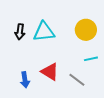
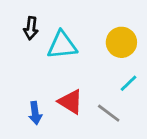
black arrow: (20, 32) -> (31, 28), moved
cyan line: (91, 59) -> (129, 83), turned -32

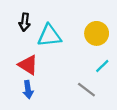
red triangle: (71, 102) -> (28, 65), moved

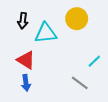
yellow circle: (97, 33) -> (77, 19), moved

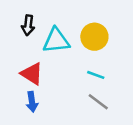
yellow circle: (77, 19) -> (94, 37), moved
cyan line: (94, 61) -> (96, 75), moved, turned 64

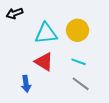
black arrow: (28, 25) -> (14, 13), moved, turned 63
red triangle: (32, 74) -> (44, 62), moved

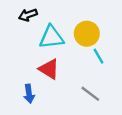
black arrow: (14, 13) -> (28, 15), moved
cyan line: (79, 62) -> (99, 56), moved, turned 40

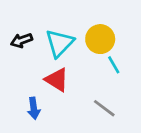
black arrow: (28, 15) -> (22, 40), moved
cyan triangle: (51, 37) -> (60, 43), turned -40

